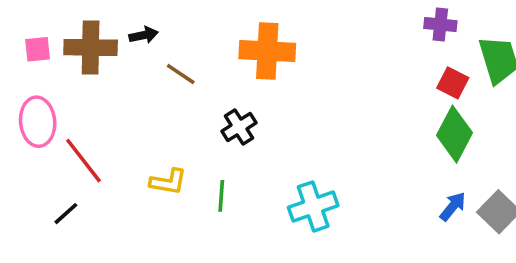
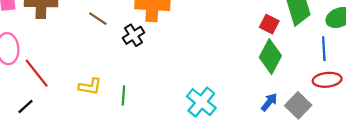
black cross: (239, 127) -> (133, 35), moved
cyan cross: (313, 206) -> (201, 102), moved, turned -32

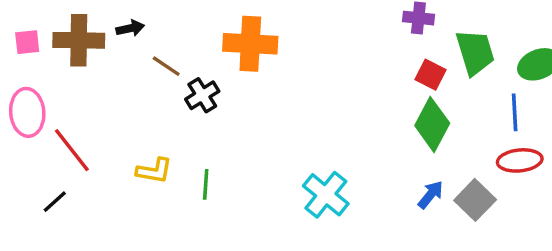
black cross: (133, 35) -> (202, 95), moved

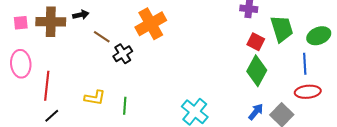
orange cross: (250, 44) -> (151, 24), turned -32
red line: (72, 150) -> (47, 86), turned 44
black line: (55, 202) -> (52, 116), moved

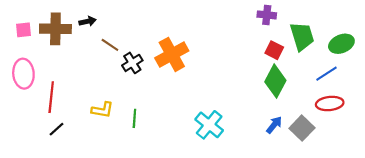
orange cross: (151, 24) -> (172, 54), moved
blue line: (305, 64) -> (327, 74), turned 60

